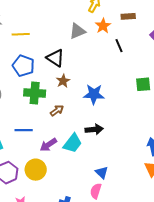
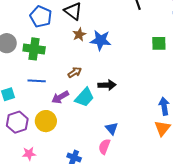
green cross: (35, 93) -> (34, 49), moved
blue star: (94, 94) -> (101, 40), moved
brown arrow: (57, 110) -> (75, 72), moved

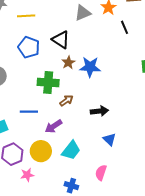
green cross: (34, 49) -> (48, 83), moved
cyan trapezoid: (85, 97) -> (71, 150), moved
blue triangle: (112, 128) -> (109, 139), moved
pink star: (29, 154) -> (27, 175), moved

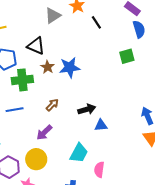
green cross: (48, 83) -> (22, 80), moved
blue line: (29, 112) -> (15, 110), moved
blue triangle: (109, 139) -> (101, 125), moved, turned -40
cyan trapezoid: (71, 150) -> (79, 153), moved

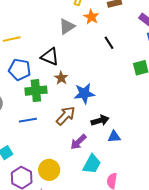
black line: (96, 22) -> (109, 43), moved
blue star: (70, 67) -> (84, 93), moved
brown arrow: (52, 105) -> (66, 116), size x1.5
purple arrow: (44, 132) -> (78, 142), moved

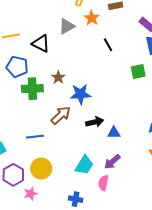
black triangle: (50, 57) -> (41, 44), moved
blue line: (28, 120) -> (35, 137), moved
blue triangle: (114, 137) -> (114, 133), moved
purple arrow: (78, 142) -> (112, 162), moved

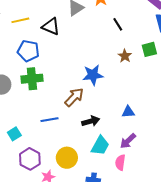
brown star: (58, 77) -> (125, 56), moved
green cross: (32, 89) -> (32, 79), moved
black arrow: (95, 122) -> (91, 121), moved
yellow circle: (41, 169) -> (67, 158), moved

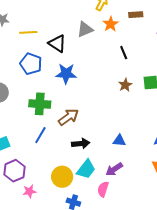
blue star: (93, 75) -> (66, 74), moved
green cross: (32, 79) -> (40, 104), moved
blue line: (50, 120) -> (40, 135), turned -60
yellow circle: (67, 158) -> (62, 177), moved

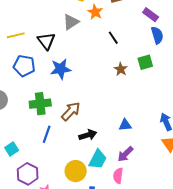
black triangle: (57, 43) -> (46, 41), turned 30

